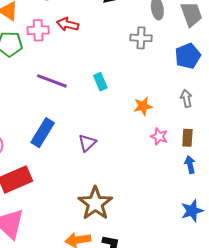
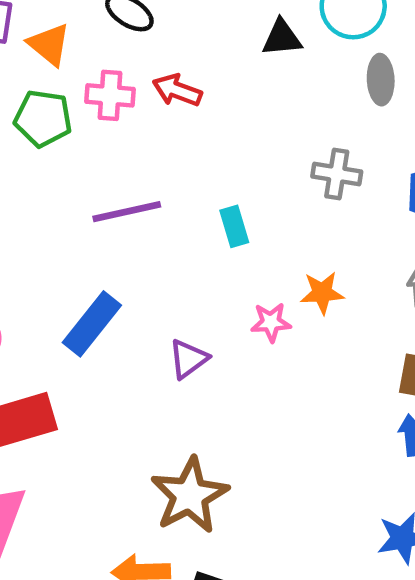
gray cross: (141, 38) -> (337, 174), moved
purple line: (52, 81) -> (127, 212), turned -40
pink star: (159, 136) -> (271, 322), moved, turned -30

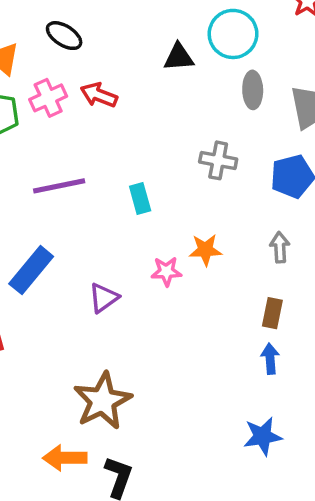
pink cross: (110, 95) -> (48, 98), turned -30

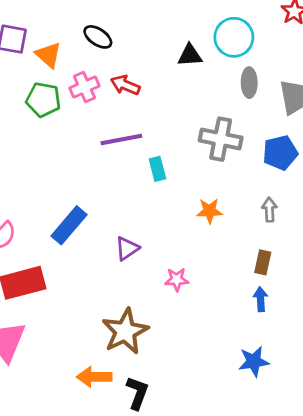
gray cross: (218, 160) -> (221, 139), size x1.4
purple line: (59, 186) -> (121, 139), moved
pink star: (166, 271) -> (177, 279), moved

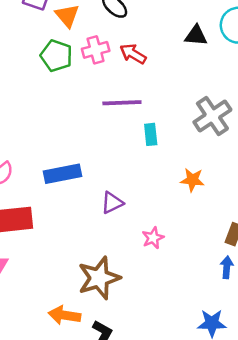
gray cross: (221, 139) -> (212, 116), turned 36
blue rectangle: (69, 225) -> (62, 174), turned 30
pink star: (177, 279) -> (153, 238), turned -30

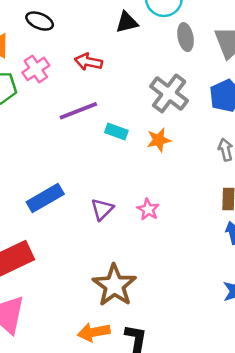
red arrow: (133, 54) -> (88, 62), moved
cyan rectangle: (151, 134) -> (116, 131), turned -45
orange star: (192, 180) -> (159, 140), moved
pink star: (153, 238) -> (148, 209), moved

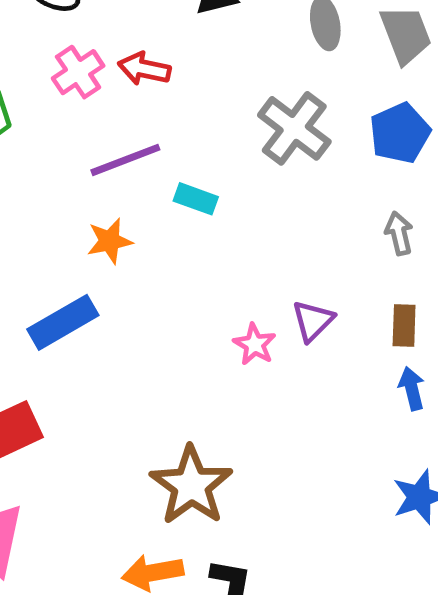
pink cross: (36, 69) -> (78, 72), moved
orange star: (159, 140) -> (110, 241), moved
purple triangle: (102, 209) -> (313, 321), moved

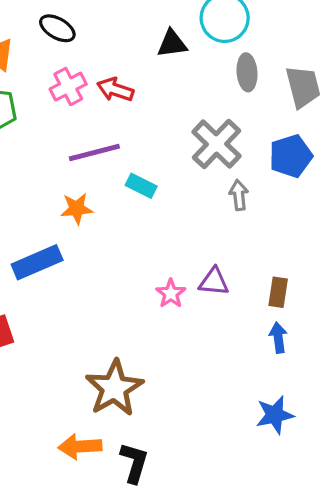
gray arrow: (399, 233) -> (239, 195), moved
purple triangle: (313, 321) -> (214, 282), turned 44

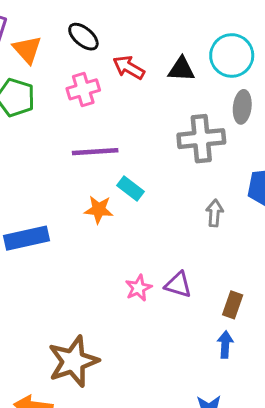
red arrow: (115, 90) -> (129, 67), moved
gray cross: (216, 144) -> (201, 139), moved, turned 30
orange star: (77, 209) -> (99, 210), moved

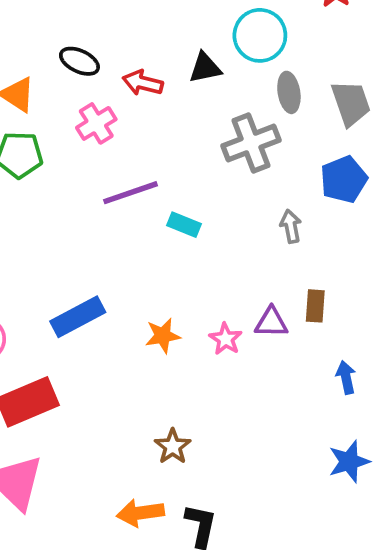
orange star: (99, 210) -> (163, 336), moved
brown rectangle: (233, 305) -> (315, 306), moved
brown star: (73, 361) -> (173, 446), size x0.6

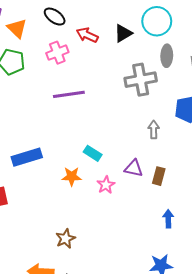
black triangle: (205, 68) -> (123, 33), turned -30
cyan rectangle: (184, 225) -> (93, 153), moved
purple triangle: (271, 322) -> (134, 168), moved

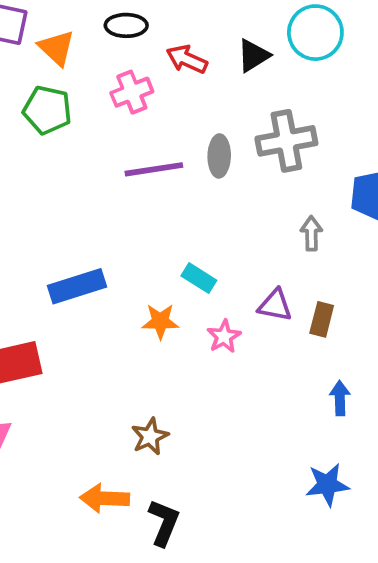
black ellipse: (55, 17) -> (126, 25), turned -35
gray ellipse: (167, 56) -> (219, 156), moved

